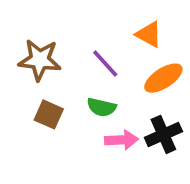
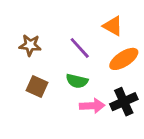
brown star: (40, 60) -> (30, 45), size x0.7

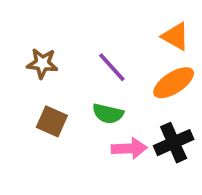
orange triangle: (113, 26) -> (176, 36), moved

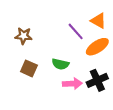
purple line: (112, 67) -> (76, 31), moved

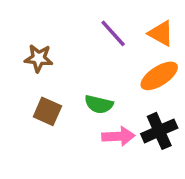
purple line: (76, 31) -> (113, 33), moved

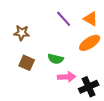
black cross: (159, 131) -> (89, 87), moved

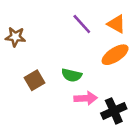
brown star: (22, 33) -> (15, 37), moved
brown square: (27, 63) -> (35, 80), turned 35

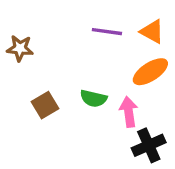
purple line: (82, 24) -> (107, 32), turned -40
pink arrow: (86, 98) -> (129, 112), moved, turned -95

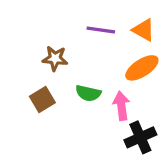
brown star: (20, 48) -> (55, 58), moved

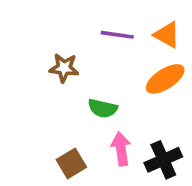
brown square: (42, 99) -> (71, 163), moved
pink arrow: (121, 106) -> (121, 149), moved

